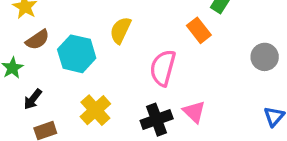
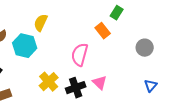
yellow semicircle: (121, 30) -> (41, 23), moved
yellow cross: (95, 110) -> (49, 82), moved

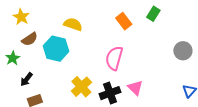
yellow semicircle: (41, 23) -> (73, 24), turned 84
orange rectangle: (103, 31) -> (124, 21), moved

